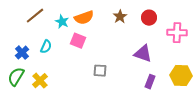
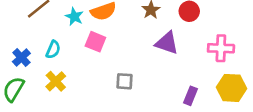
pink cross: (177, 33) -> (221, 48), moved
purple triangle: (143, 54) -> (167, 43), moved
yellow cross: (40, 81) -> (56, 81), moved

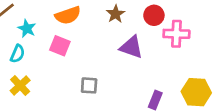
cyan star: (74, 17) -> (27, 29), moved
pink cross: (221, 48) -> (176, 34), moved

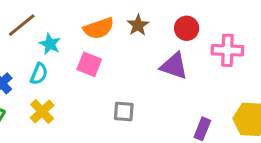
brown star: (116, 14) -> (138, 25), moved
red circle: (154, 15) -> (187, 28), moved

